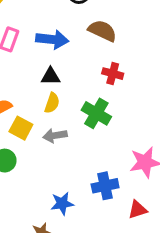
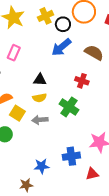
brown semicircle: (102, 31) -> (94, 53), moved
blue arrow: (52, 39) -> (61, 47), moved, turned 130
yellow semicircle: (52, 103) -> (40, 98), turned 56

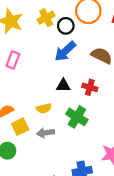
black triangle: (40, 80) -> (63, 86), moved
yellow square: (17, 113) -> (20, 127), turned 35

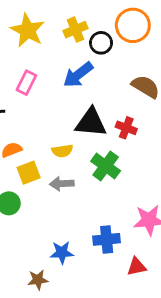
blue arrow: (65, 51) -> (78, 75), moved
black triangle: (63, 86) -> (91, 123), size x1.6

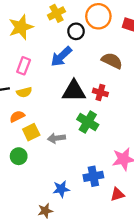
yellow star: (28, 30) -> (21, 27), turned 30
yellow cross: (76, 30) -> (56, 13), moved
yellow semicircle: (62, 151) -> (24, 92), moved

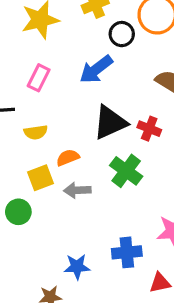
black triangle: (74, 91) -> (110, 122), turned -30
yellow semicircle: (24, 92) -> (36, 132), moved
orange semicircle: (17, 116) -> (68, 158), moved

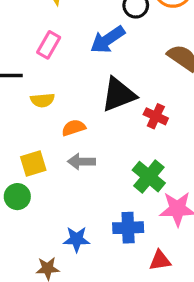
red cross: (149, 129) -> (156, 116), moved
green cross: (126, 171) -> (149, 177), moved
yellow square: (41, 178) -> (33, 163), moved
green circle: (18, 212) -> (17, 197), moved

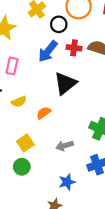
red cross: (156, 116) -> (74, 48), moved
gray arrow: (81, 162) -> (65, 146), moved

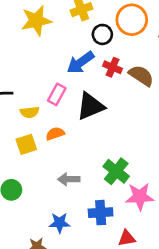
pink rectangle: (12, 66) -> (57, 94), moved
yellow square: (25, 143) -> (26, 144), moved

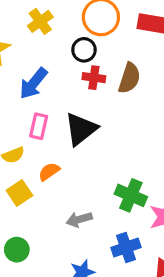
black circle: (102, 34) -> (84, 50), moved
blue arrow: (81, 63) -> (33, 83), moved
brown semicircle: (141, 76) -> (129, 78), turned 90

